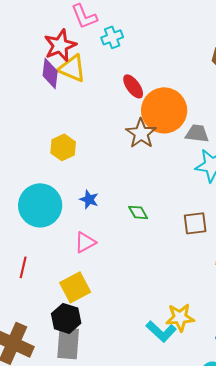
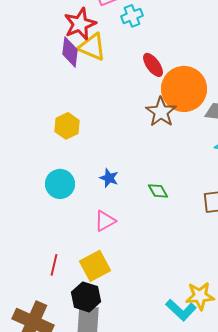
yellow hexagon: (63, 147) -> (67, 126), moved
cyan circle: (40, 205) -> (60, 184), size x0.7
red line: (23, 267) -> (54, 265), moved

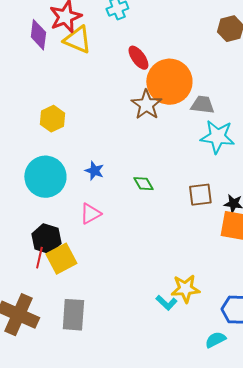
purple diamond: (70, 52) -> (38, 35), moved
cyan circle: (60, 184) -> (45, 177), size x1.4
yellow square: (95, 266) -> (61, 259), moved
black hexagon: (86, 297) -> (46, 239), moved
cyan L-shape: (181, 310) -> (166, 303), size x0.7

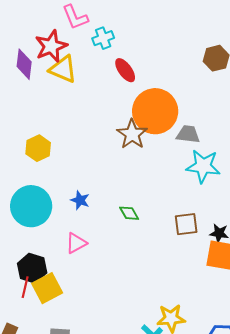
red ellipse: (138, 58) -> (125, 70), moved

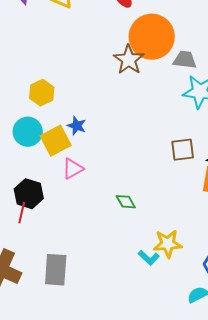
yellow hexagon: (38, 148) -> (42, 93), moved
cyan circle: (31, 206) -> (28, 132), size x0.7
green diamond: (129, 213) -> (126, 202), moved
yellow square: (47, 288) -> (56, 141), moved

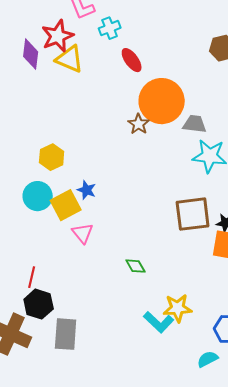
brown star: (129, 60) -> (139, 124), size x0.7
brown square: (183, 150) -> (193, 214), size x1.5
pink triangle: (73, 169) -> (83, 233), turned -40
black hexagon: (29, 194) -> (39, 304), moved
cyan L-shape: (149, 258) -> (159, 322), size x1.4

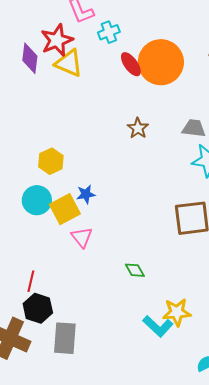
orange circle: (162, 101) -> (161, 62), moved
blue star: (87, 190) -> (86, 194), turned -30

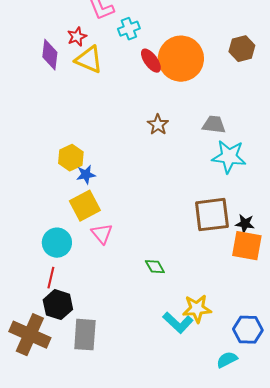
red star: (57, 40) -> (77, 37), size x0.6
blue star: (86, 194) -> (86, 175), moved
cyan circle: (37, 200) -> (57, 243), moved

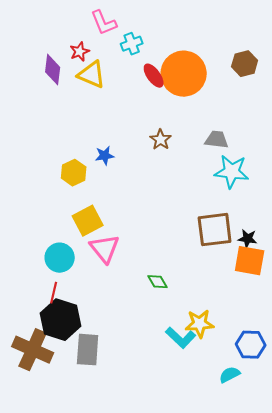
blue star: (86, 175) -> (105, 156), moved
pink triangle: (102, 234) -> (105, 249), size x1.4
black hexagon: (58, 305) -> (61, 320), size x1.4

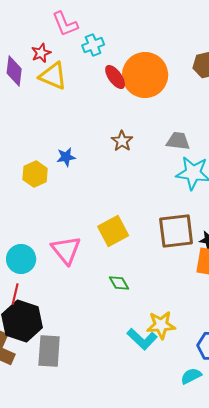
yellow square: (88, 221) -> (113, 231), moved

